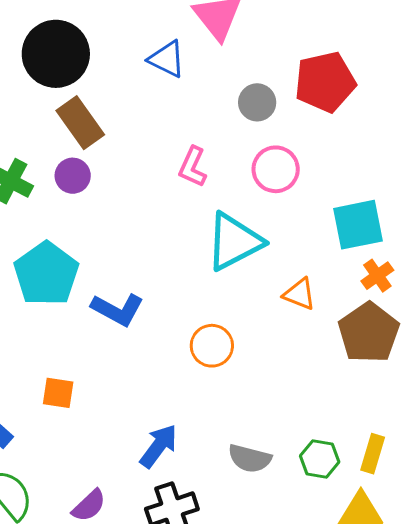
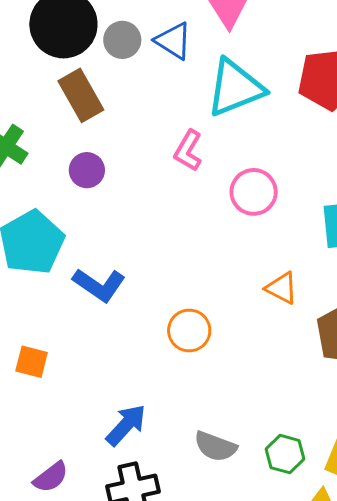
gray circle: (257, 102) -> (122, 40), moved
pink circle: (276, 169) -> (254, 192), moved
purple circle: (73, 176) -> (87, 170), moved
cyan triangle: (234, 242) -> (235, 88), moved

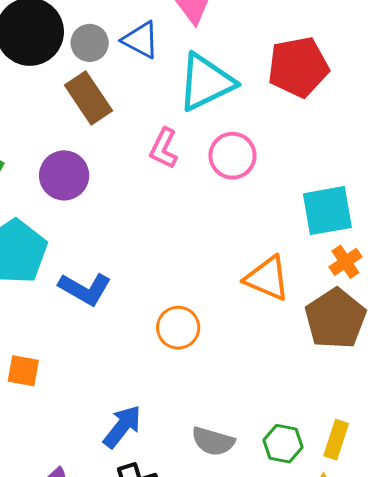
brown rectangle: (81, 95) -> (89, 98), moved
purple circle: (87, 170) -> (64, 175), size x1.4
pink circle: (254, 192) -> (232, 156), moved
orange triangle: (282, 288) -> (267, 278), size x1.4

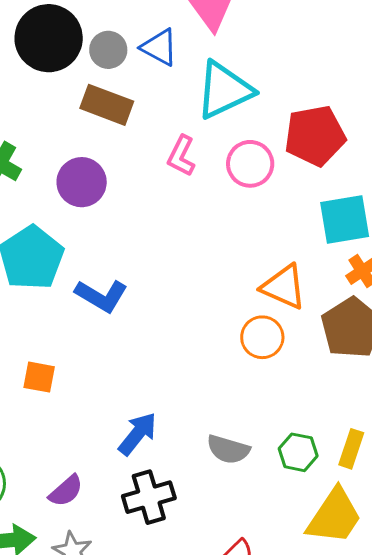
red pentagon: (298, 67) -> (315, 136), moved
brown rectangle: (89, 98) -> (107, 105), turned -36
orange circle: (178, 328) -> (262, 337), moved

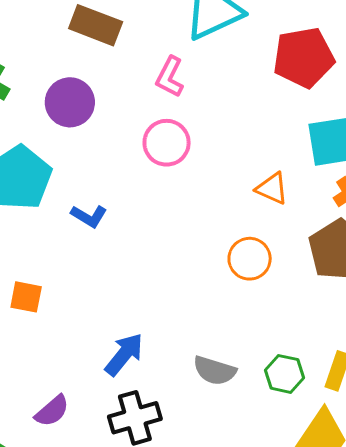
pink circle: (250, 164) -> (167, 143), moved
orange triangle: (284, 287) -> (272, 188), moved, size x0.7
blue L-shape: (101, 296) -> (89, 216), size x0.7

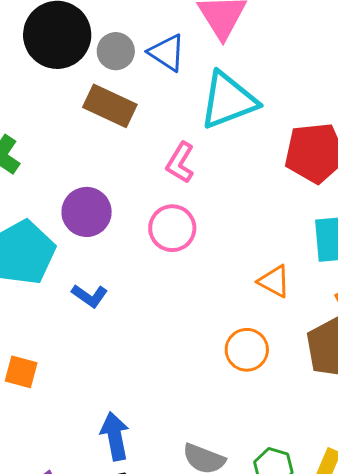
purple circle: (70, 102) -> (87, 212), moved
blue arrow: (124, 354) -> (115, 436), turned -54

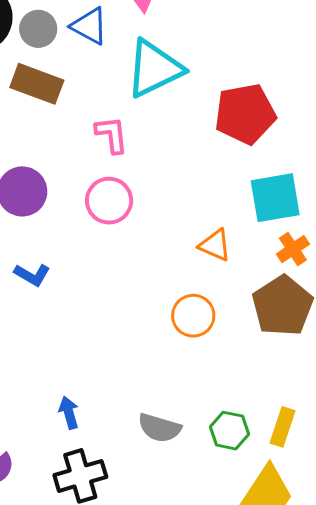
pink L-shape: (180, 163) -> (112, 135), turned 147
blue arrow: (115, 436) -> (69, 413), size x0.7

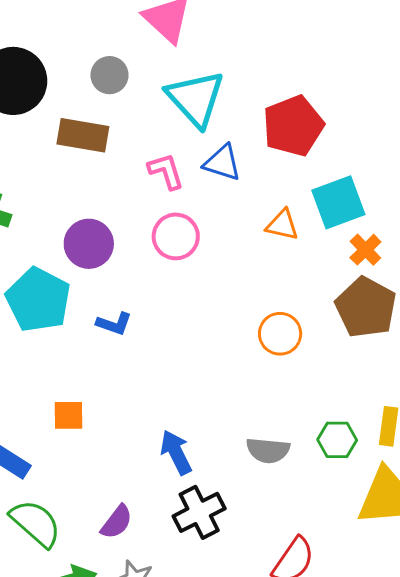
blue triangle: (89, 26) -> (222, 163), moved
gray circle: (38, 29) -> (110, 75), moved
cyan triangle: (154, 69) -> (195, 98), turned -36
orange triangle: (215, 245) -> (282, 225), moved
blue arrow: (69, 413) -> (176, 452), size x1.4

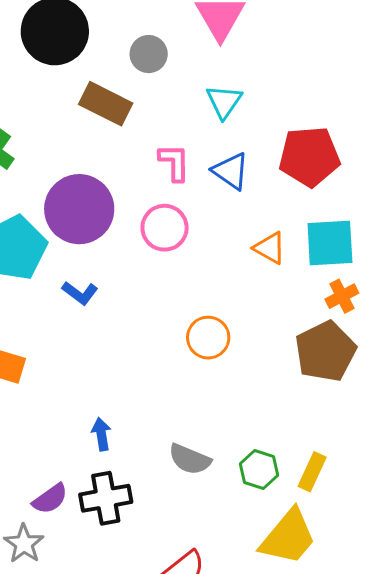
cyan triangle: (195, 98) -> (224, 102), size x0.6
purple circle: (89, 244) -> (79, 209), size x1.4
orange circle: (280, 334) -> (208, 338), moved
blue arrow: (176, 452) -> (101, 434), size x0.7
purple semicircle: (117, 522) -> (50, 499), moved

